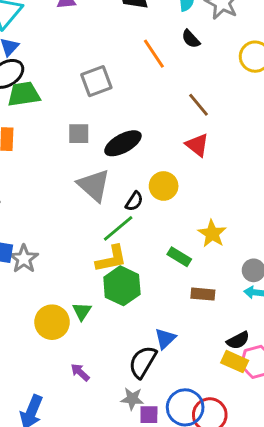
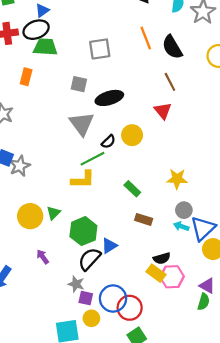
black semicircle: (191, 39) -> (172, 47), moved, size x1.6
yellow star: (212, 234) -> (177, 179), moved, turned 30
green hexagon: (122, 286) -> (83, 231), moved

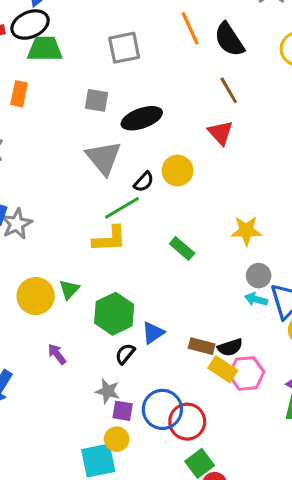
brown rectangle: (144, 219) -> (202, 346), moved
black semicircle: (89, 259) -> (125, 354), size x0.6
yellow circle: (91, 318) -> (117, 439), moved

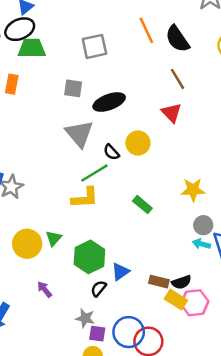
black semicircle: (144, 182) -> (111, 152), turned 96

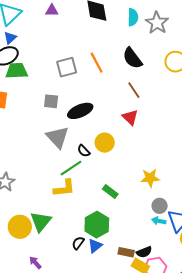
orange line: (146, 30) -> (97, 63), moved
green triangle: (54, 238) -> (41, 221), size x1.6
green hexagon: (89, 257) -> (97, 225), moved
black semicircle: (99, 289) -> (78, 243), moved

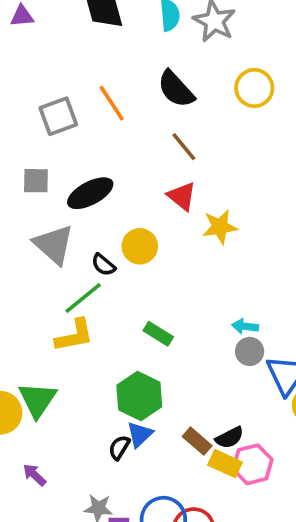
yellow star: (150, 178) -> (220, 227), moved
cyan arrow: (159, 221) -> (245, 326), moved
black semicircle: (78, 243) -> (119, 448), moved
brown rectangle: (126, 252) -> (197, 441), turned 35

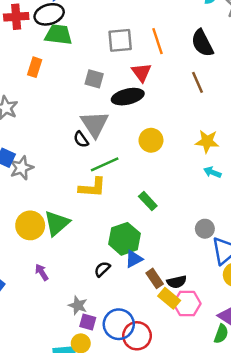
red triangle: (182, 196) -> (141, 72), moved
black semicircle: (103, 265) -> (81, 139), moved
cyan arrow: (245, 326) -> (212, 172), moved
blue triangle: (140, 434) -> (134, 259), moved

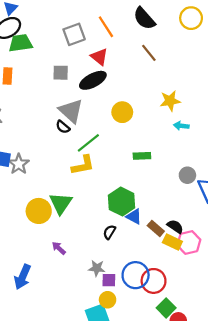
green rectangle: (148, 201) -> (142, 156), moved, turned -35
blue triangle: (134, 259) -> (134, 217), turned -49
black semicircle: (177, 282) -> (175, 226), turned -119

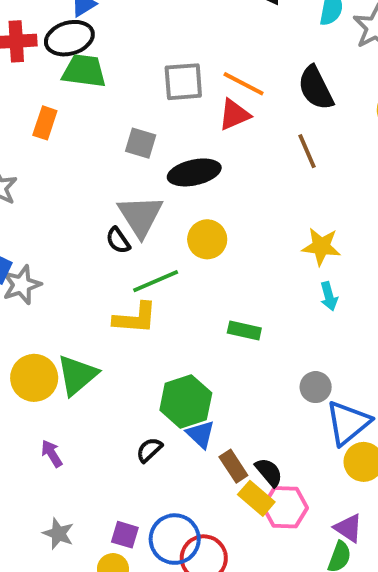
orange line: (106, 27) -> (244, 84), turned -45
red triangle: (99, 57) -> (234, 115), moved, turned 42
yellow circle: (122, 112) -> (207, 239), moved
cyan arrow: (181, 126) -> (329, 296), turned -128
gray star: (97, 268) -> (58, 534), moved

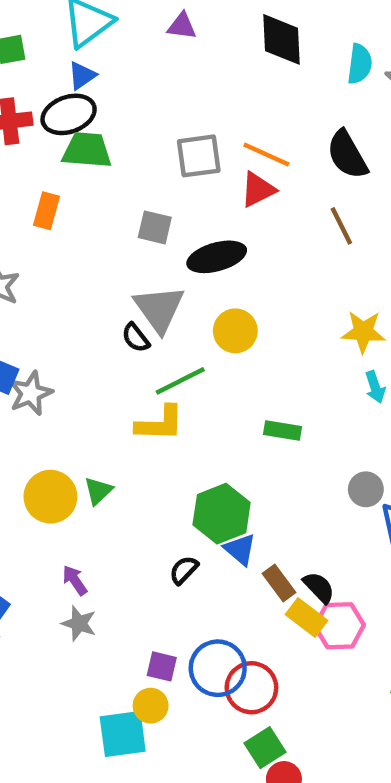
green triangle: (77, 375) -> (98, 491), size x0.6
gray star: (58, 534) -> (79, 623), moved

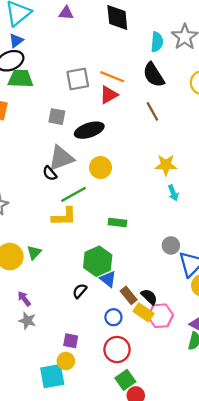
cyan semicircle: (360, 64) -> (157, 42), moved
gray triangle: (159, 309) -> (61, 158), turned 48
green rectangle: (283, 431) -> (117, 222), moved
blue circle: (218, 668) -> (113, 317), moved, size x0.6

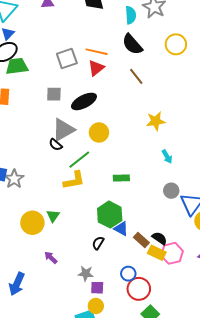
cyan arrow: (173, 193) -> (167, 157), moved
blue circle: (113, 317) -> (128, 274), moved
gray star: (27, 321) -> (86, 274), moved

